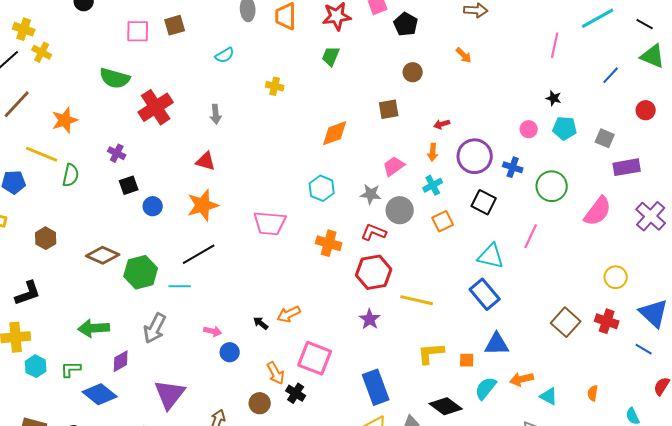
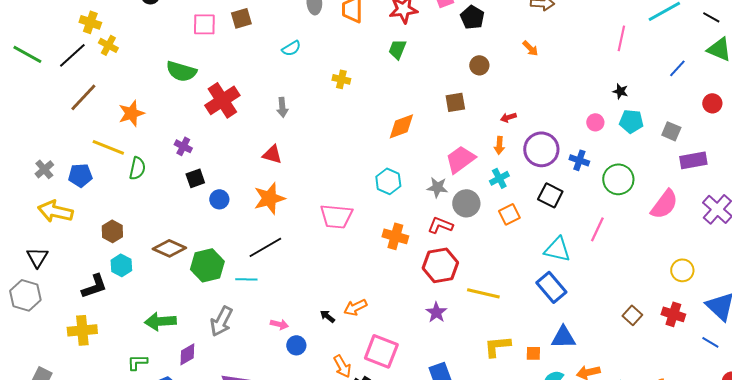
pink trapezoid: (394, 166) -> (460, 159), size x1.4
brown square: (566, 322) -> (632, 315), size x0.7
cyan hexagon: (36, 366) -> (121, 265), moved

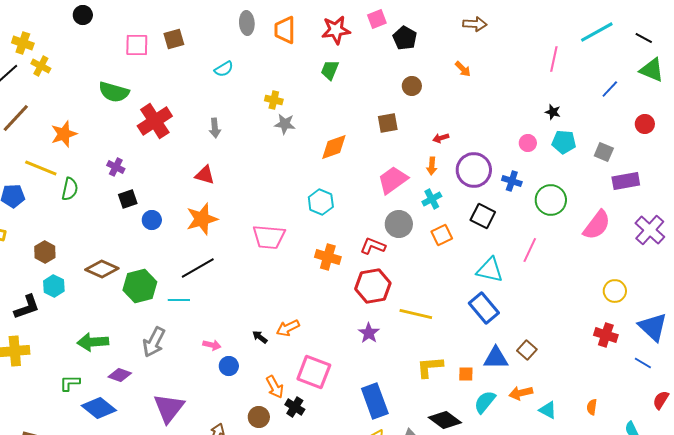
gray star: (437, 187) -> (285, 124), moved
brown square: (632, 315) -> (527, 350), moved
purple diamond: (187, 354) -> (120, 375), turned 50

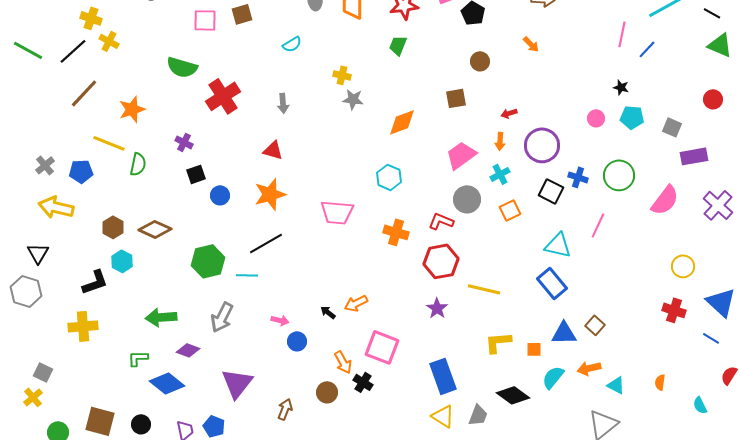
blue line: (610, 89) -> (647, 49), moved
blue cross: (512, 181) -> (578, 177), moved
brown diamond: (102, 269) -> (155, 229), moved

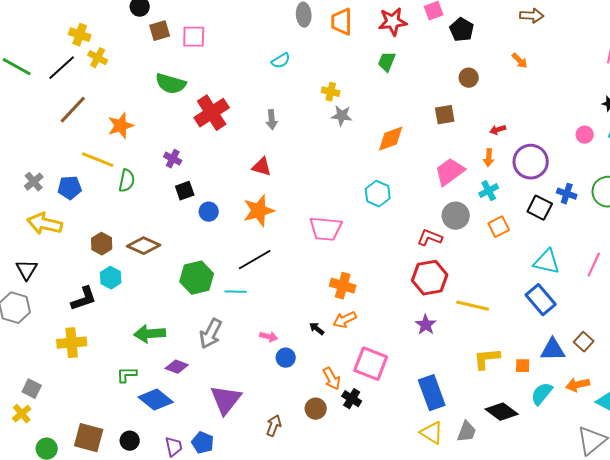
brown square: (242, 14) -> (160, 31), moved
pink line: (598, 225) -> (594, 265), moved
orange cross: (396, 232) -> (343, 286), moved

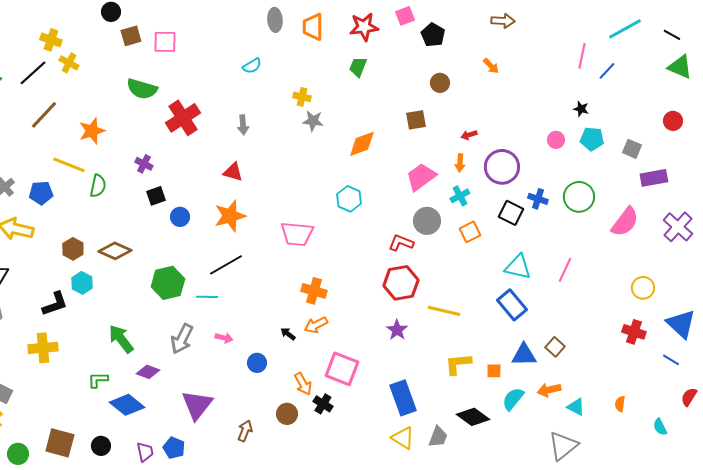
green arrow: (150, 334) -> (121, 339), turned 56
pink arrow: (269, 337) -> (224, 338), moved

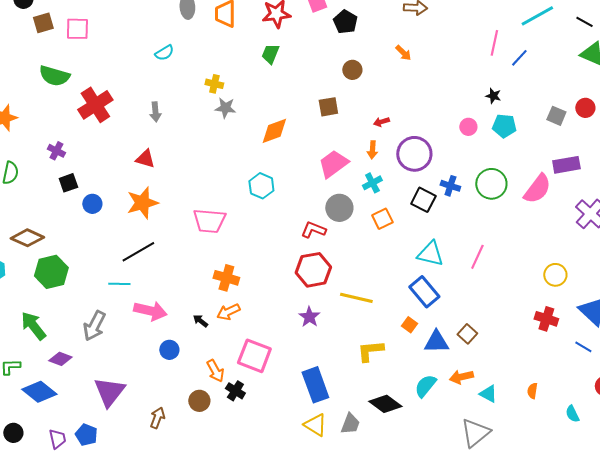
gray square: (632, 149) -> (556, 116), moved
pink semicircle: (625, 222) -> (537, 189), moved
green hexagon: (168, 283) -> (51, 272), moved
pink arrow: (224, 338) -> (150, 311), moved, size x1.8
orange square: (494, 371) -> (409, 325), moved, turned 35

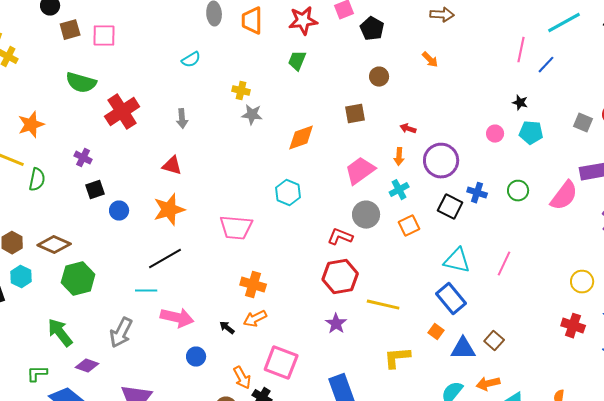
red arrow: (381, 122) -> (408, 129), turned 35
green circle: (491, 184) -> (518, 191), size x0.7

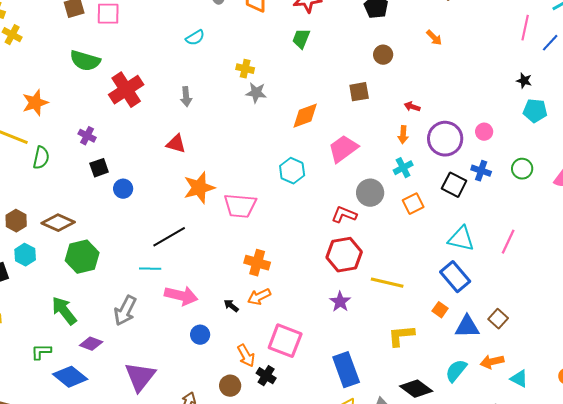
pink circle: (495, 134) -> (484, 132), moved
pink trapezoid: (360, 171) -> (343, 149), moved
orange star: (169, 210) -> (199, 188), moved

